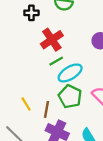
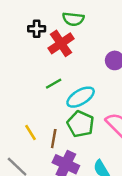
red cross: (52, 40) -> (61, 43), moved
green line: (56, 61) -> (54, 84), moved

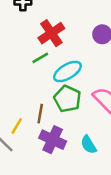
red cross: (61, 43) -> (51, 33), moved
yellow line: (31, 132) -> (17, 126), moved, turned 63

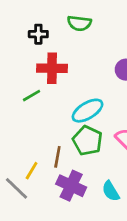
red cross: (51, 33) -> (52, 68), moved, turned 35
green line: (40, 58) -> (32, 96), moved

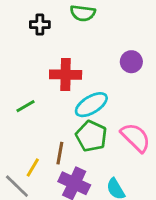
red cross: (52, 68) -> (66, 75), moved
green line: (32, 96) -> (26, 106), moved

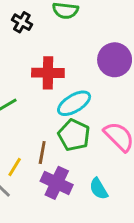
black cross: (40, 25) -> (22, 22), turned 30
purple circle: (131, 62) -> (115, 60), size x1.5

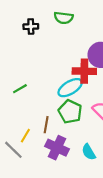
black cross: (22, 22) -> (31, 26), turned -32
red cross: (48, 73) -> (84, 71), moved

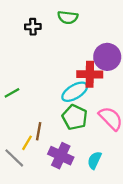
green line: (20, 89) -> (12, 93), moved
brown line: (46, 125) -> (39, 131), moved
cyan semicircle: (89, 152) -> (94, 160), turned 56

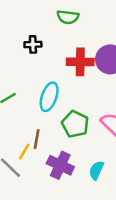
black cross: (33, 27) -> (33, 44), moved
red cross: (90, 74) -> (80, 62), moved
cyan ellipse: (75, 92) -> (49, 97), moved, turned -40

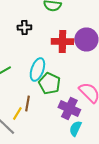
green pentagon: (75, 124) -> (49, 84), moved
purple cross: (60, 165) -> (69, 108), moved

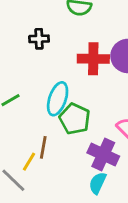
cyan semicircle: (75, 128) -> (98, 183), moved

